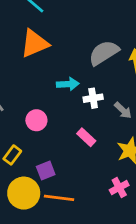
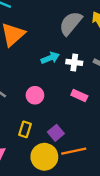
white cross: (93, 98) -> (74, 62), turned 35

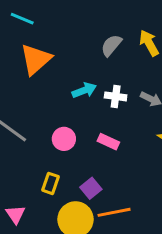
gray semicircle: (71, 23) -> (111, 45), size x0.7
pink rectangle: (79, 95) -> (108, 142), moved

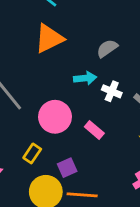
gray semicircle: (111, 45) -> (107, 48), moved
pink circle: (64, 139) -> (55, 117), size x1.5

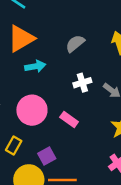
cyan arrow: (85, 78) -> (35, 66), moved
white cross: (112, 91) -> (82, 83), turned -36

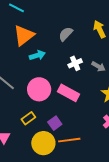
pink rectangle: (69, 120) -> (68, 93), size x1.5
yellow rectangle: (14, 145) -> (28, 118), turned 32

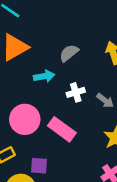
cyan arrow: (37, 55) -> (44, 76), moved
purple square: (55, 123) -> (39, 166), turned 32

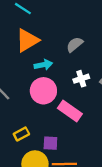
cyan arrow: (44, 76) -> (43, 65), moved
pink circle: (25, 119) -> (43, 91), moved

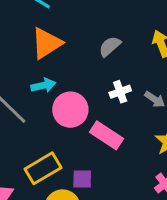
cyan arrow: (43, 65) -> (43, 85), moved
yellow rectangle: (21, 134) -> (43, 168), size x1.6

